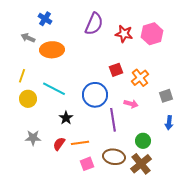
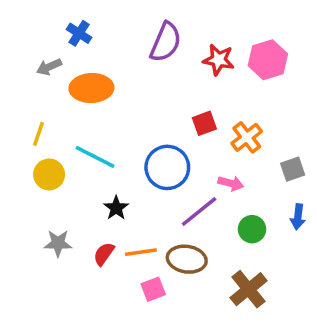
gray arrow: (28, 38) -> (49, 67), turned -48
purple line: (113, 120) -> (199, 212), turned 60
green circle: (143, 141) -> (252, 229), moved
brown ellipse: (114, 157) -> (187, 259), moved

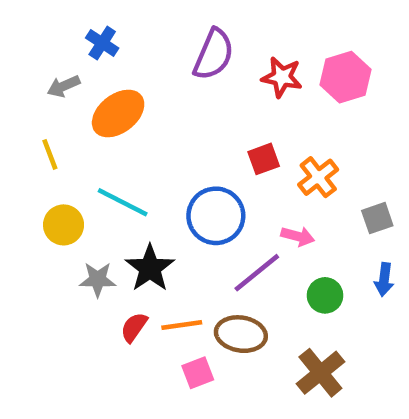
orange ellipse: (91, 88) -> (118, 113), turned -36
yellow line: (39, 134) -> (50, 154), moved, turned -40
black star: (116, 208) -> (150, 268), size x1.5
gray star: (58, 243) -> (98, 279), moved

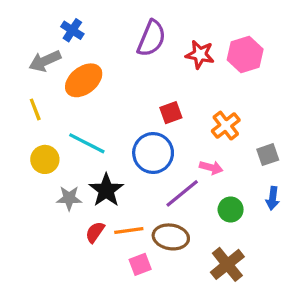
gray arrow: (64, 86) -> (45, 61), size x1.4
red square: (264, 159) -> (171, 113), moved

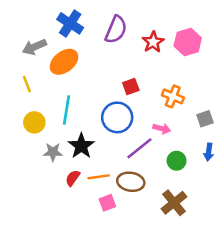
blue cross: (72, 30) -> (70, 23), moved, size x1.5
red star: (200, 54) -> (153, 42), turned 30
orange cross: (226, 126) -> (173, 96), turned -30
cyan line: (87, 143) -> (66, 110), turned 72

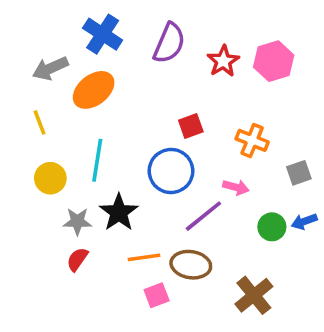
blue arrow: (209, 152) -> (304, 221), turned 63
green circle: (177, 161) -> (272, 227), moved
red semicircle: (73, 178) -> (77, 259), moved

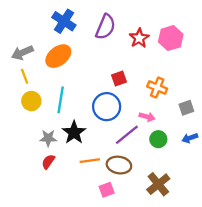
gray arrow: (50, 68) -> (22, 53), moved
yellow circle: (50, 178) -> (31, 101), moved
green circle: (272, 227) -> (158, 139), moved
pink square: (157, 295) -> (107, 190), moved

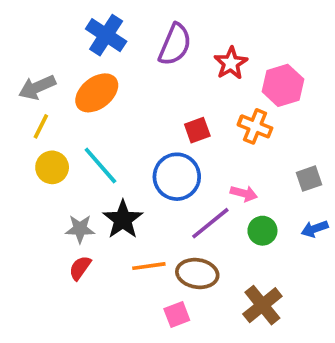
pink hexagon: (171, 38) -> (283, 85), moved
yellow line: (25, 76) -> (41, 126), turned 48
orange cross: (157, 88) -> (255, 126), moved
cyan line: (61, 100) -> (100, 166), turned -50

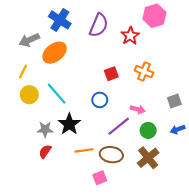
pink hexagon: (283, 85) -> (154, 16), moved
gray arrow: (37, 87) -> (29, 40), moved
blue circle: (177, 177) -> (100, 100), size x0.6
brown cross: (262, 305) -> (148, 158), moved

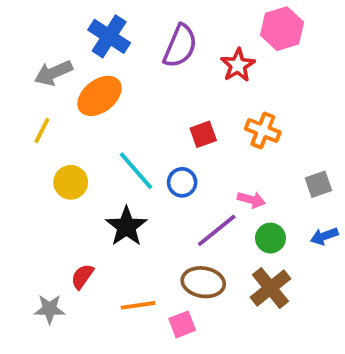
cyan line: (57, 94) -> (136, 171), moved
yellow circle: (29, 95) -> (71, 182), moved
gray star: (45, 129) -> (50, 309), moved
orange line: (84, 150) -> (138, 305), moved

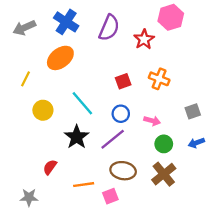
gray arrow: (53, 73) -> (24, 28), moved
blue circle: (182, 182) -> (121, 114), moved
purple line: (217, 230) -> (113, 139), moved
gray star: (50, 309) -> (29, 197), moved

